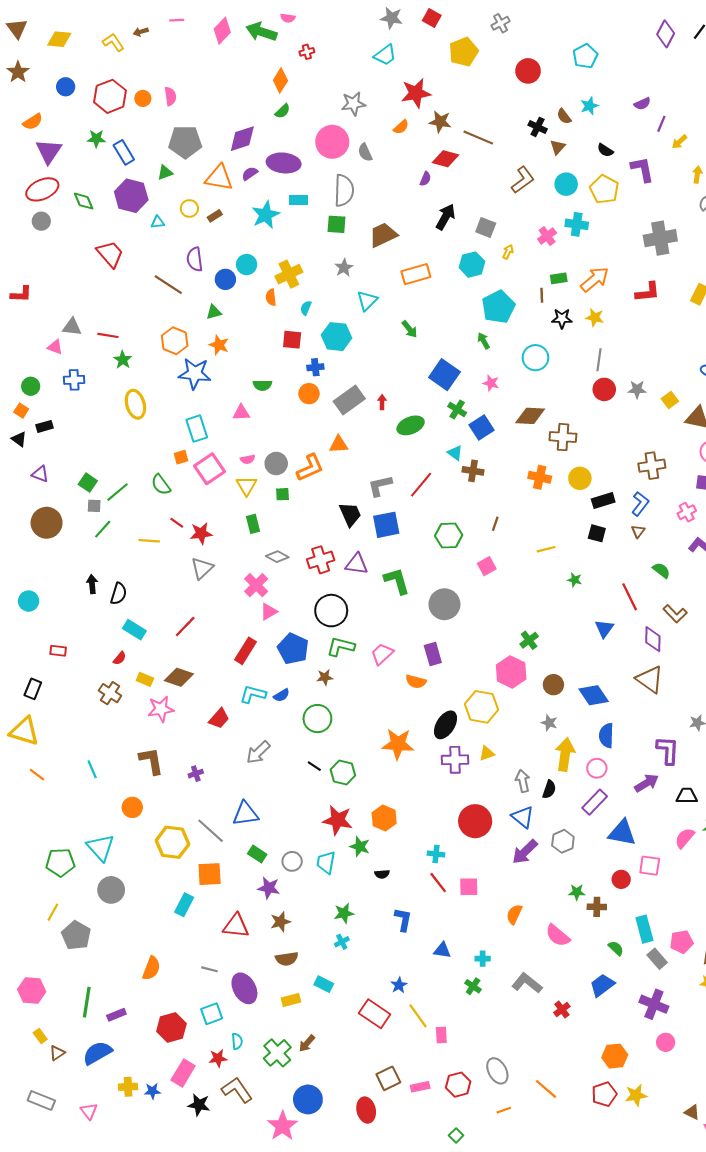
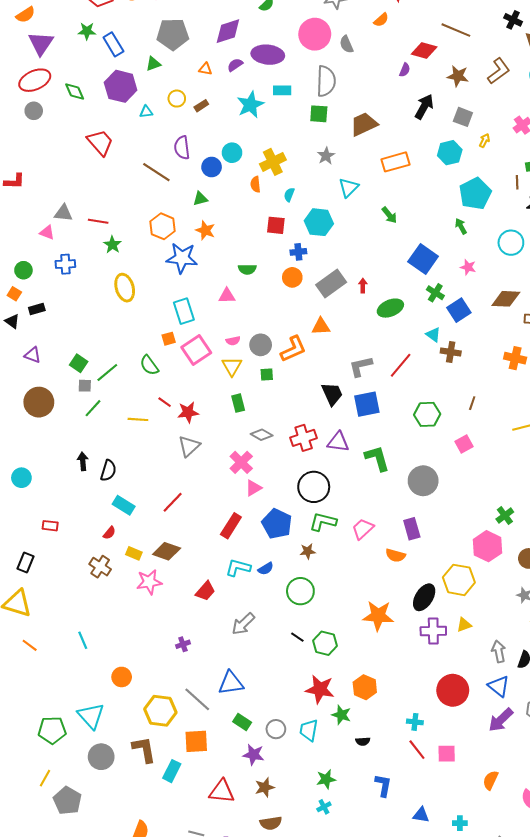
brown star: (440, 122) -> (458, 76), moved
orange triangle: (219, 178) -> (205, 69), size x0.5
brown L-shape: (151, 761) -> (144, 750), moved

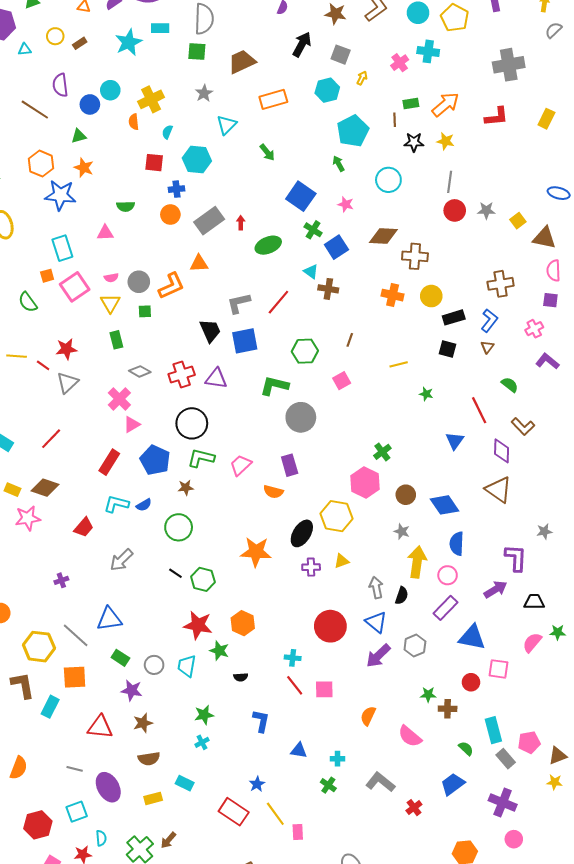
red line: (165, 402) -> (43, 365), moved
green L-shape: (377, 458) -> (274, 386), moved, turned -60
purple cross: (433, 631) -> (311, 567), size x0.7

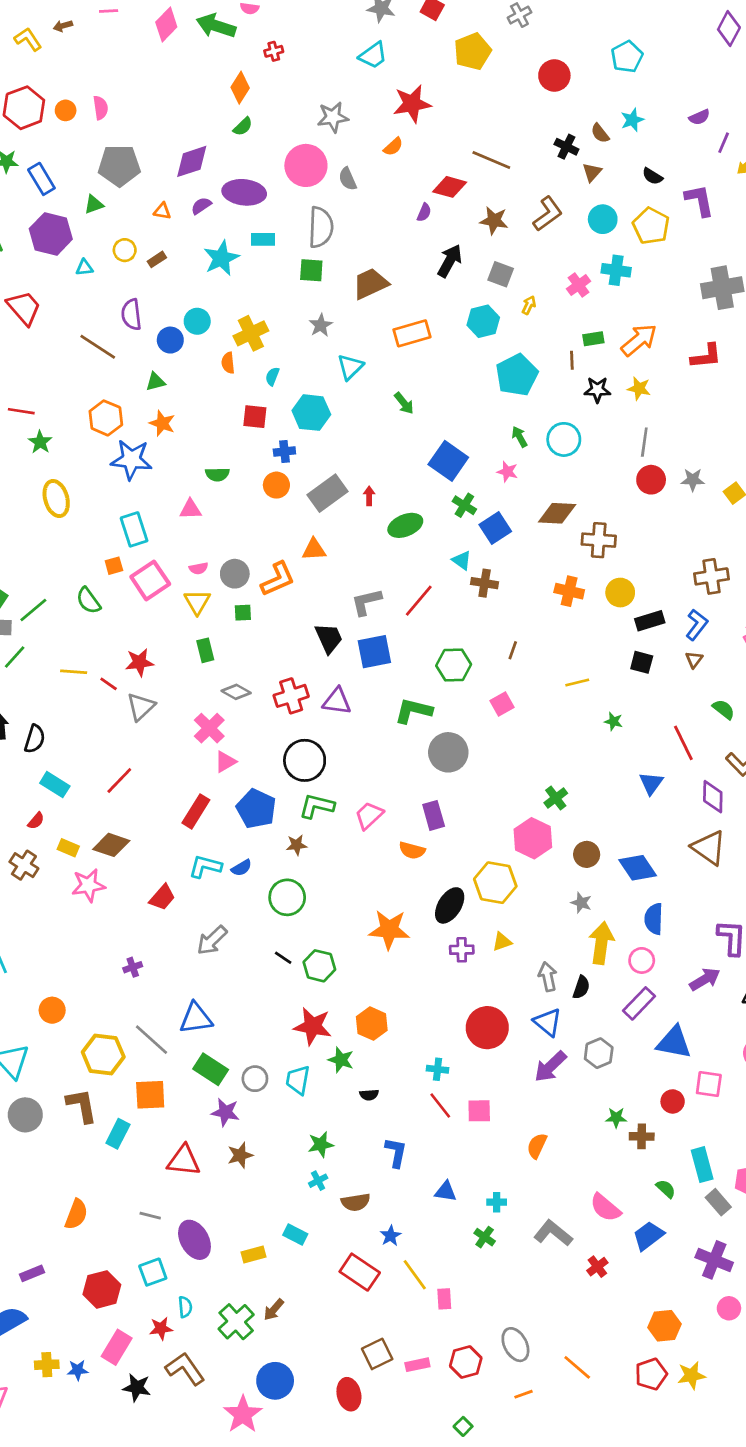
green arrow: (339, 164) -> (519, 437), moved
green rectangle: (120, 658) -> (211, 1069), size x1.4
pink semicircle: (410, 736) -> (605, 1208), moved
brown semicircle: (149, 759) -> (356, 1202), moved

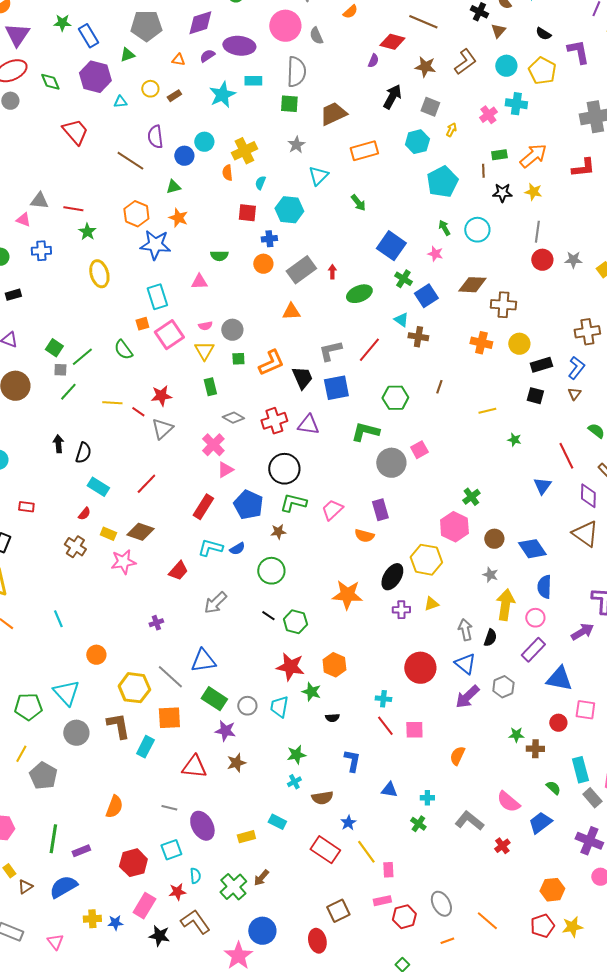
orange L-shape: (278, 579) -> (271, 363), moved
pink square: (502, 704) -> (419, 450), moved
pink rectangle: (417, 1365) -> (382, 901), moved

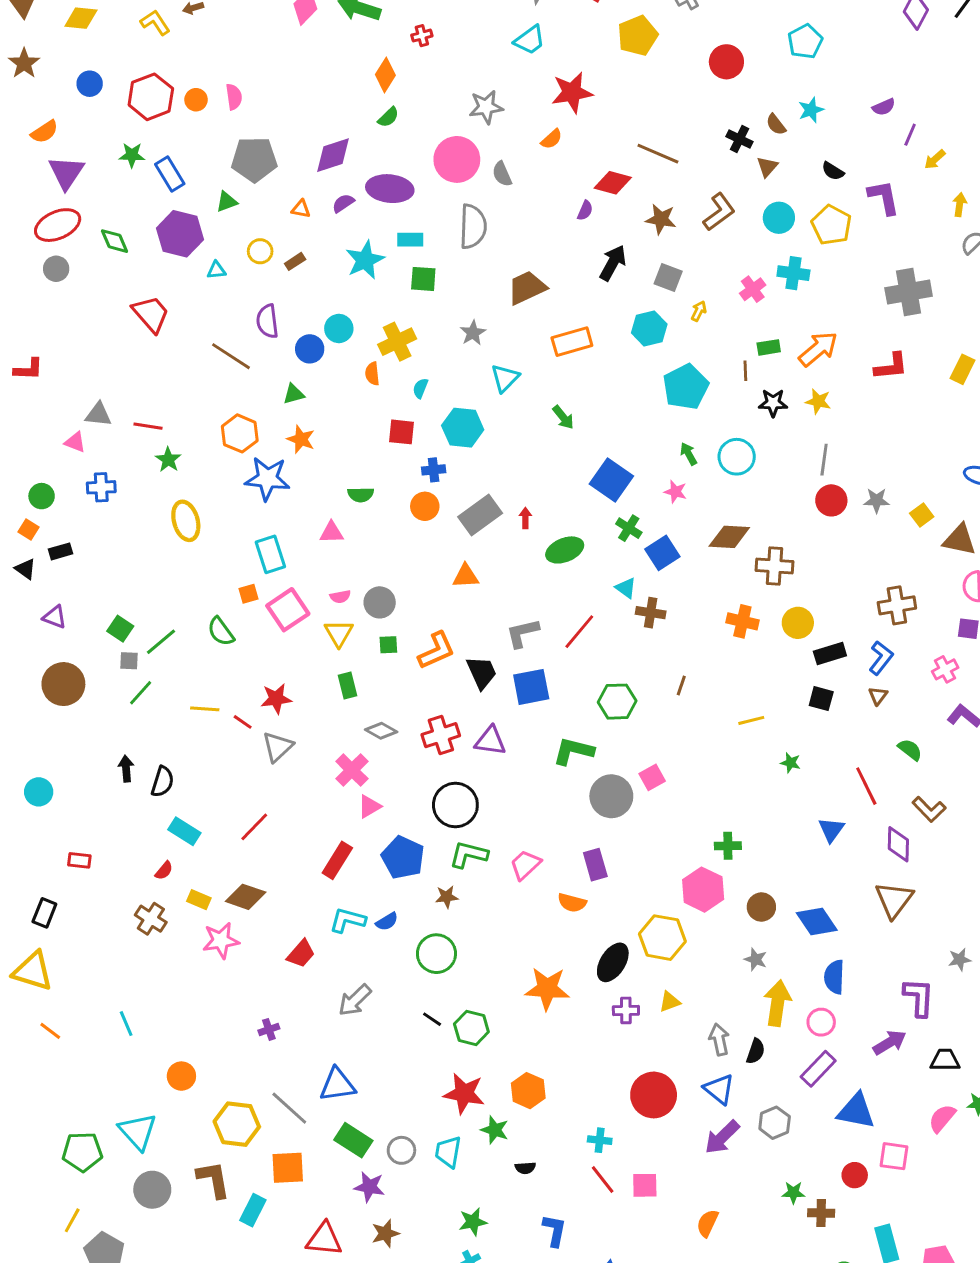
green square: (289, 104) -> (423, 279), moved
green cross: (471, 497) -> (728, 846), turned 36
brown triangle: (585, 534) -> (894, 900), turned 32

